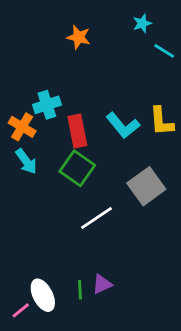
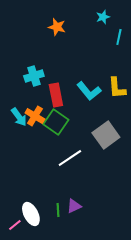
cyan line: (164, 51) -> (119, 37), turned 70
orange cross: (22, 127) -> (35, 116), moved

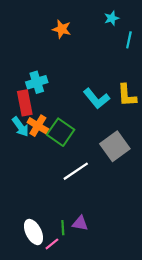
red rectangle: (56, 95) -> (25, 103), moved
purple triangle: (74, 206) -> (80, 223), turned 35
pink line: (15, 225) -> (52, 244), moved

